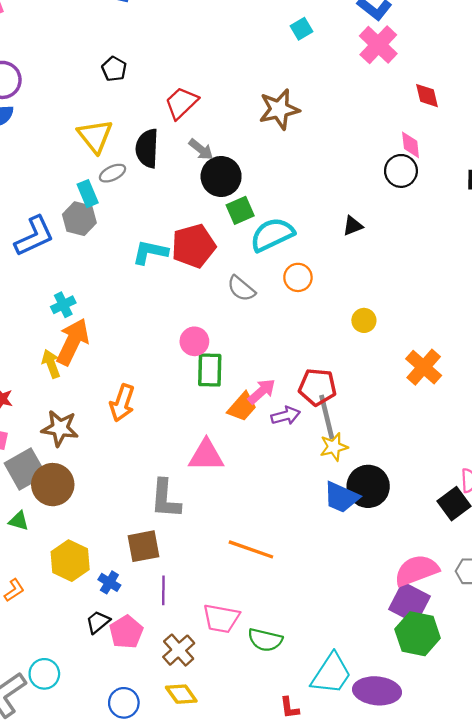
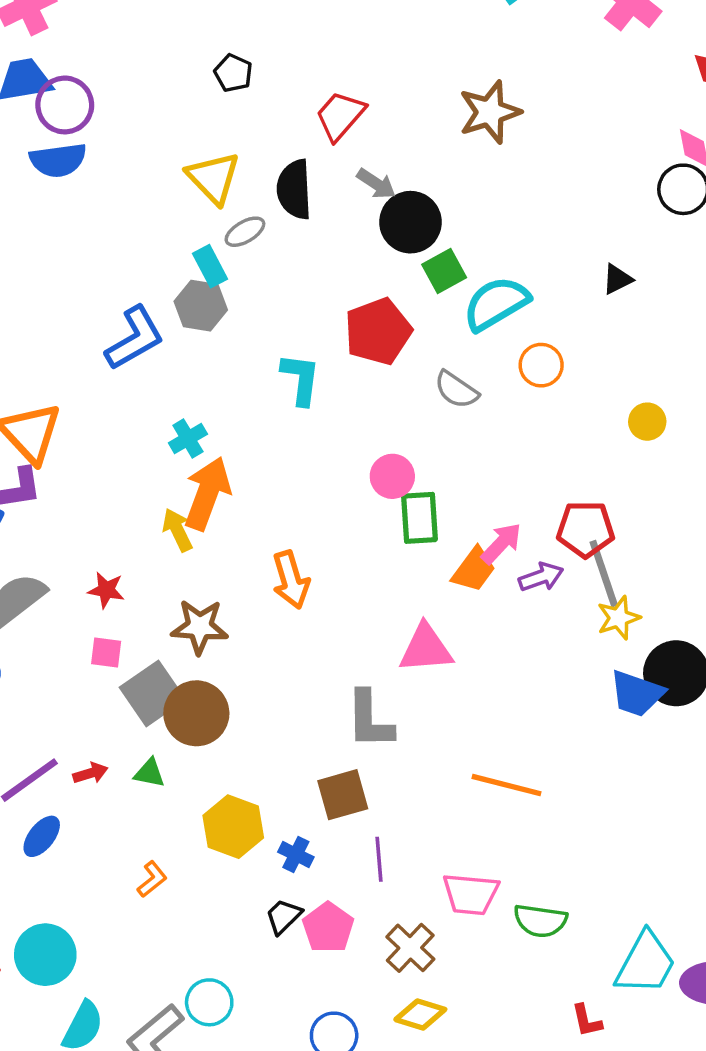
cyan L-shape: (150, 252) -> (301, 379), moved, turned 90
orange arrow: (122, 403) -> (291, 580), turned -30
yellow diamond: (181, 694) -> (420, 1014), turned -32

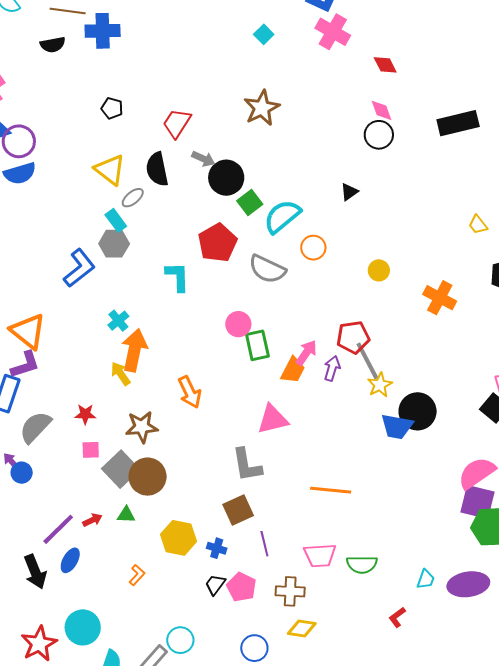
gray semicircle: (456, 390) -> (267, 269), size x1.4
purple arrow: (541, 577) -> (332, 368), turned -45
brown cross: (410, 948) -> (290, 591), turned -32
cyan trapezoid: (646, 963) -> (426, 579), size x0.5
red L-shape: (587, 1021) -> (397, 617), turned 75

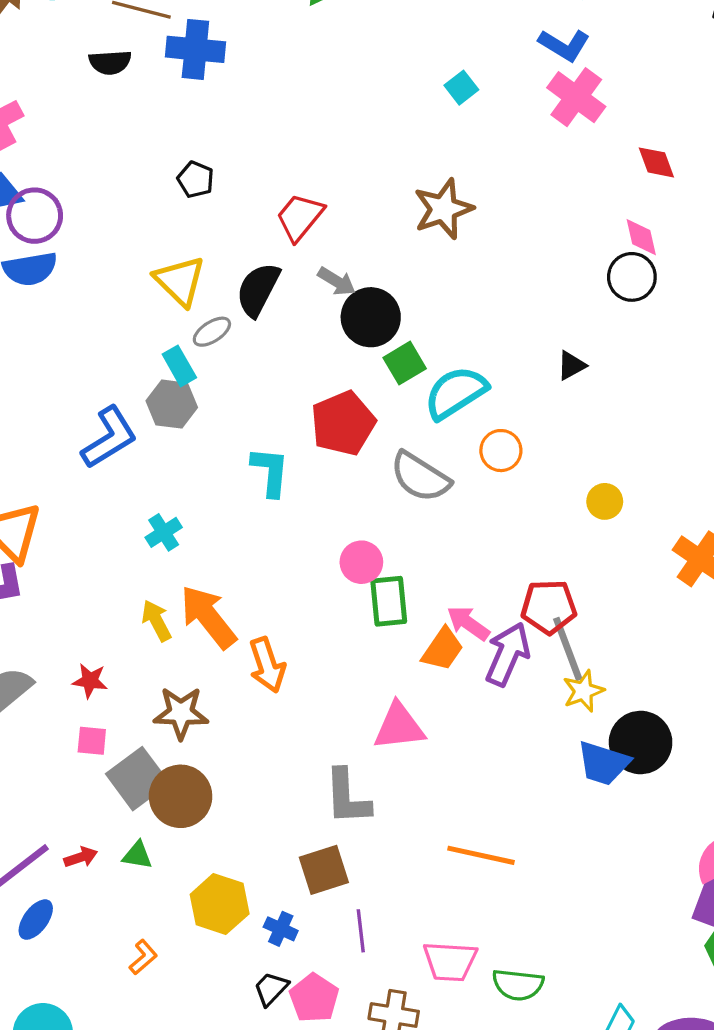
black semicircle: (157, 169) -> (258, 289), turned 32
orange arrow: (134, 350) -> (208, 617), moved, turned -57
pink arrow: (306, 353) -> (468, 623), turned -96
purple arrow: (332, 368) -> (508, 654), size x1.5

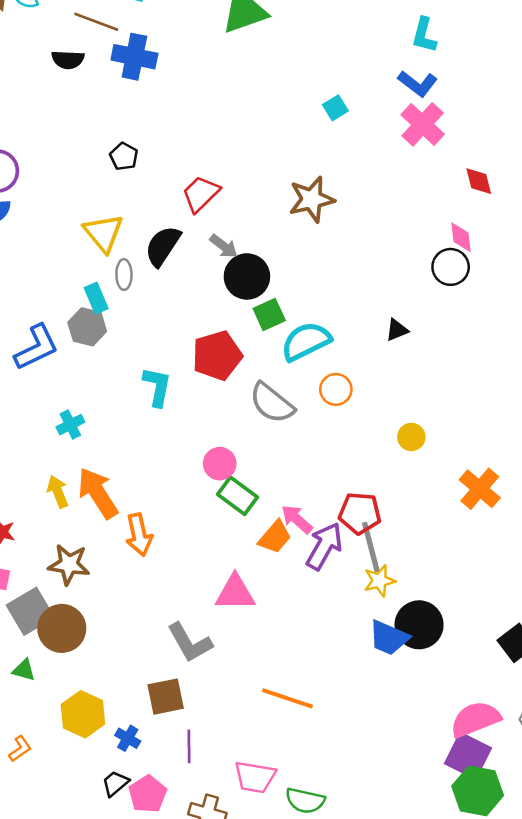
gray ellipse: (212, 332) -> (124, 275), turned -64
green rectangle: (389, 601) -> (238, 496), turned -54
gray L-shape: (347, 797) -> (190, 643), turned -33

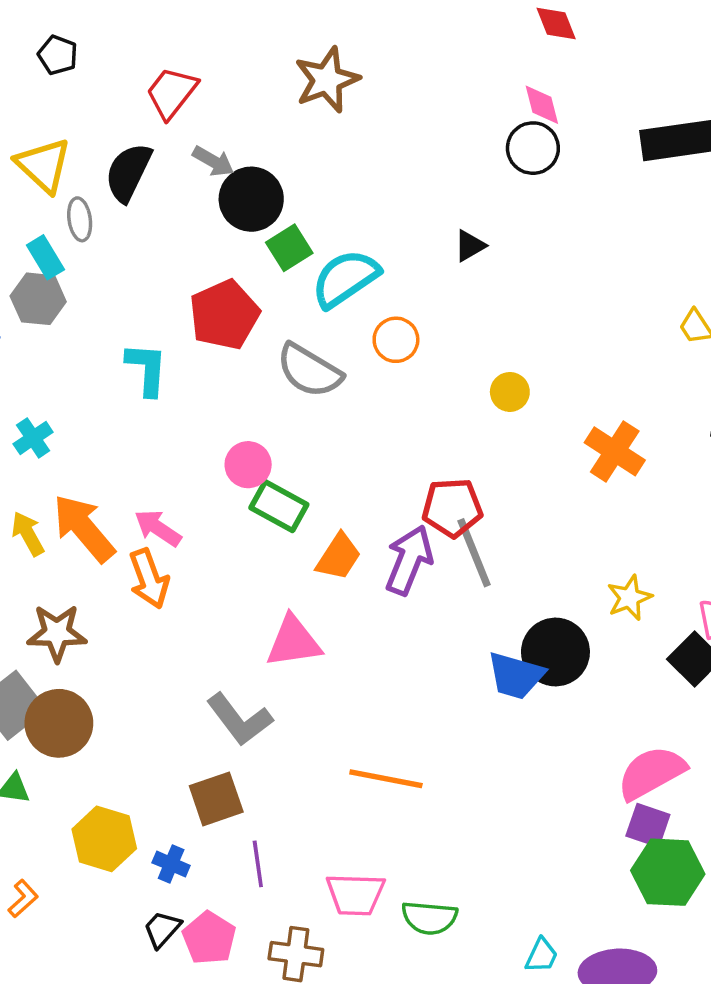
pink arrow: (297, 519) -> (158, 528), moved
yellow star: (379, 581) -> (629, 598), moved
purple square: (468, 756) -> (648, 825), size x0.7

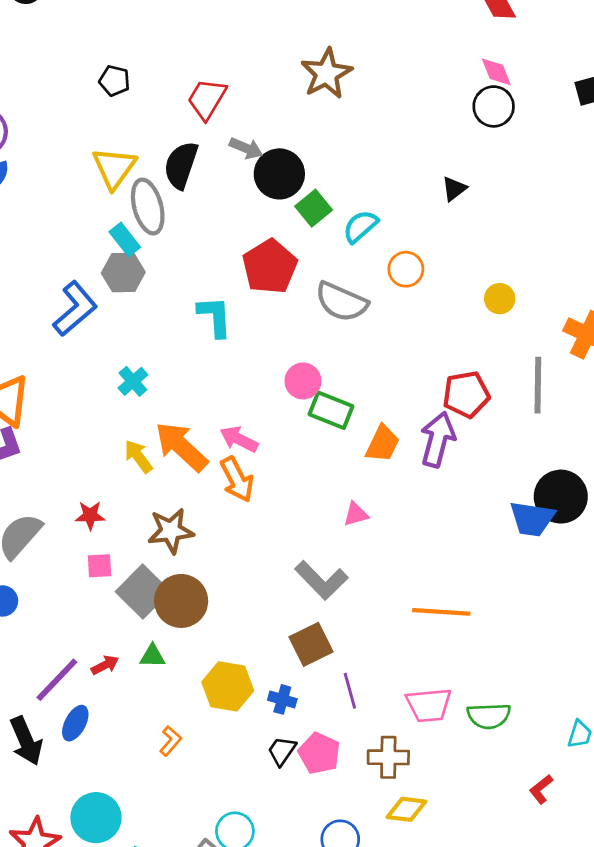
yellow triangle: (43, 165) -> (114, 168), turned 30
gray ellipse: (80, 219) -> (148, 207), size x1.6
cyan semicircle: (345, 278) -> (360, 226), size x0.7
gray line: (474, 553) -> (538, 385), moved, turned 30
pink triangle: (294, 642) -> (356, 514), size x0.6

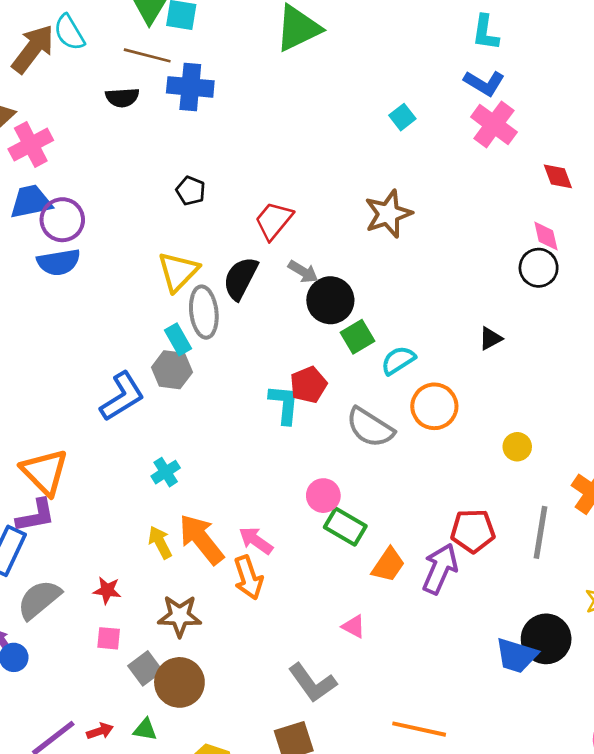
red pentagon: (270, 267) -> (309, 385), size x0.7
orange circle: (406, 269) -> (434, 406), size x1.4
cyan L-shape: (215, 317) -> (284, 404), moved
pink triangle: (356, 514) -> (354, 627), turned 35
gray square: (143, 592) -> (145, 668), size x0.7

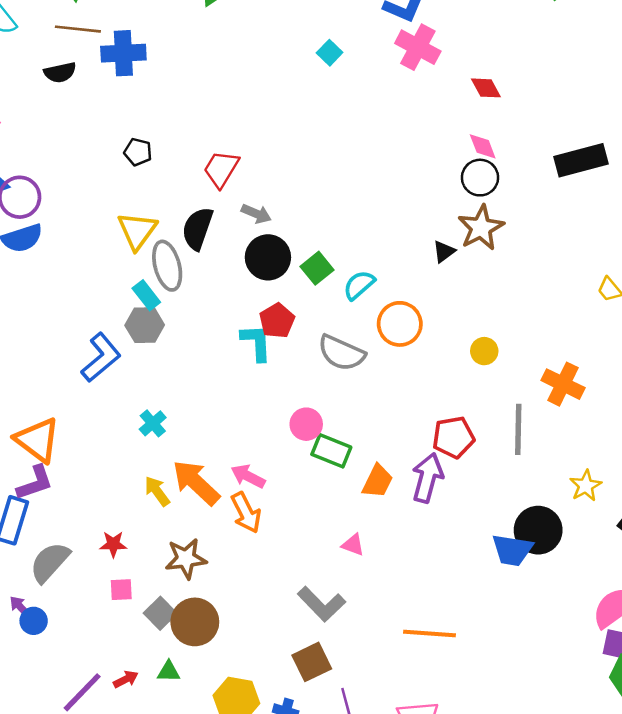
brown star: (388, 214) -> (481, 228), moved
black circle: (330, 300) -> (268, 257), moved

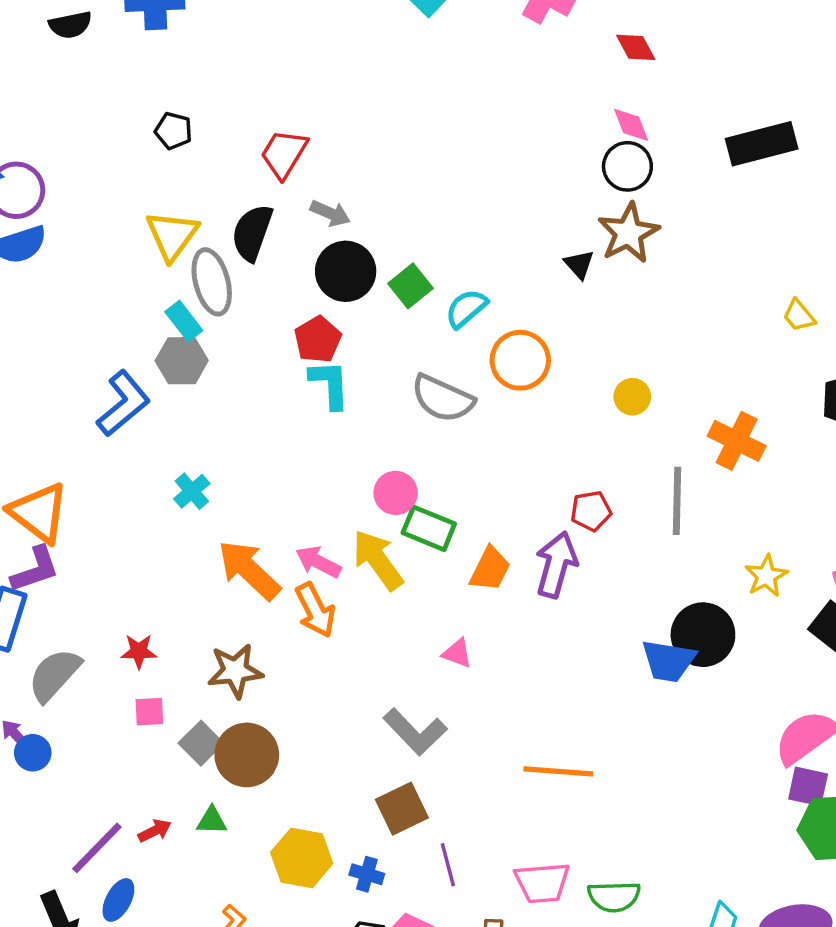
black triangle: (444, 252) -> (579, 264), turned -35
red pentagon: (277, 321) -> (318, 340), moved
red pentagon: (453, 437) -> (591, 511), size x0.7
yellow arrow: (157, 491) -> (378, 560), moved, size x1.5

